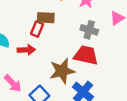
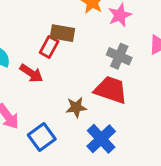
red arrow: (26, 50) -> (31, 73), turned 30
brown star: (62, 71) -> (76, 107), size x0.6

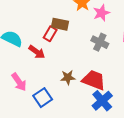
red trapezoid: (111, 90) -> (94, 80), moved
blue cross: (101, 139) -> (102, 101), moved

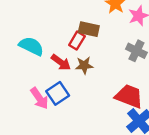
brown star: (68, 77) -> (84, 65), moved
blue square: (43, 98) -> (58, 93), moved

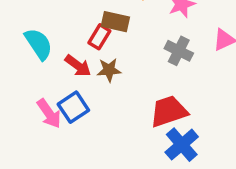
cyan semicircle: (31, 46) -> (39, 44), turned 30
red trapezoid: (129, 96) -> (169, 111), turned -40

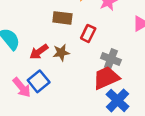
red rectangle: (99, 37) -> (88, 33), moved
gray cross: (179, 51) -> (111, 59), moved
red arrow: (78, 66) -> (39, 52), turned 114

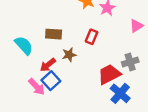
brown rectangle: (62, 18) -> (54, 34), moved
red arrow: (39, 52) -> (48, 65), moved
gray cross: (111, 59) -> (130, 62), moved, turned -35

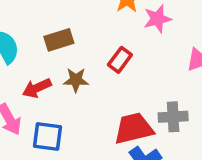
brown rectangle: (54, 34) -> (59, 40), turned -35
blue square: (51, 81) -> (47, 136), moved, turned 36

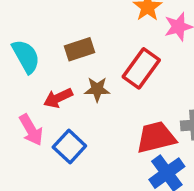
red rectangle: (120, 60) -> (141, 68), size x1.5
blue square: (47, 136) -> (69, 147), turned 36

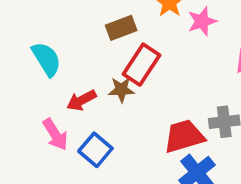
brown rectangle: (79, 49) -> (121, 28), moved
red rectangle: (141, 68) -> (141, 65), moved

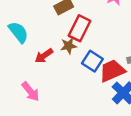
pink arrow: (55, 134) -> (31, 92), moved
blue square: (95, 150) -> (92, 61), moved

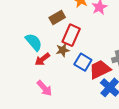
cyan semicircle: (18, 32) -> (34, 42), moved
pink arrow: (31, 92) -> (44, 88), moved

